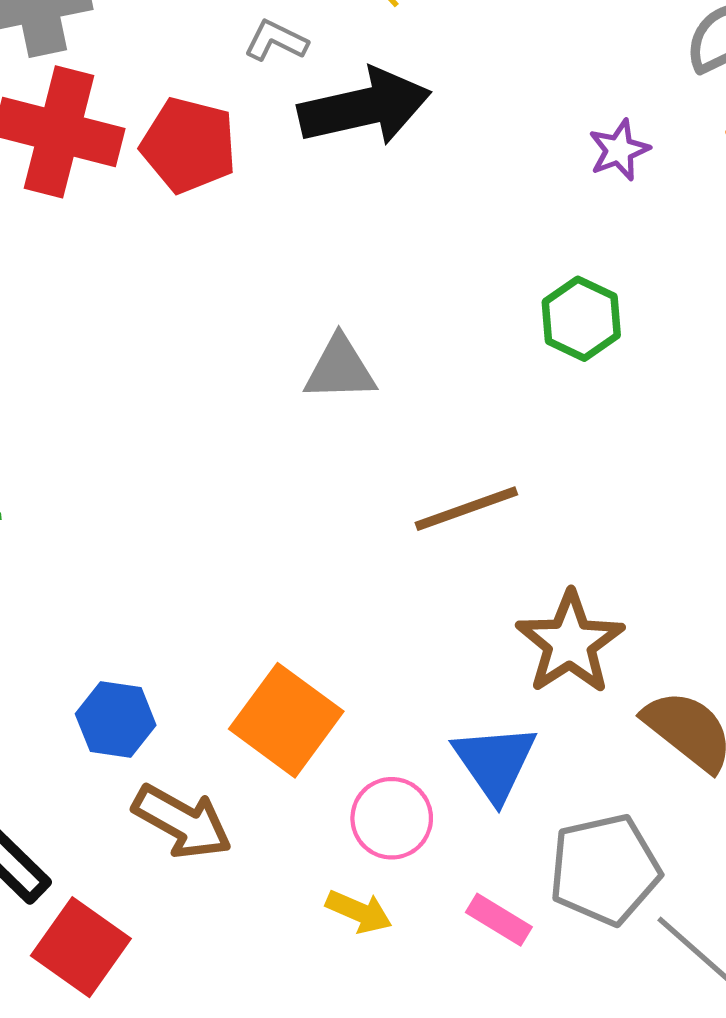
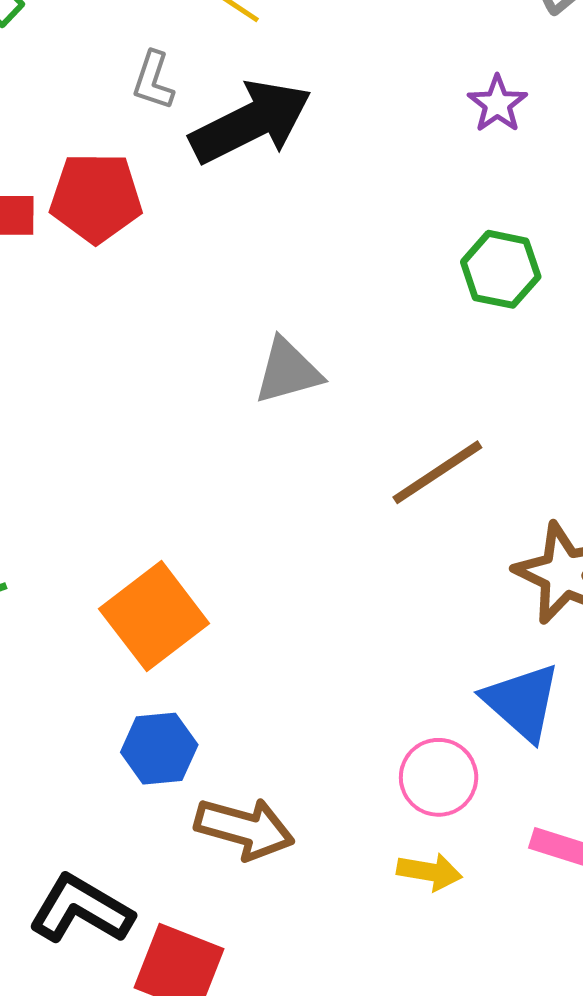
gray L-shape: (276, 41) -> (153, 81), turned -84
orange square: (286, 720) -> (154, 616), moved, turned 30

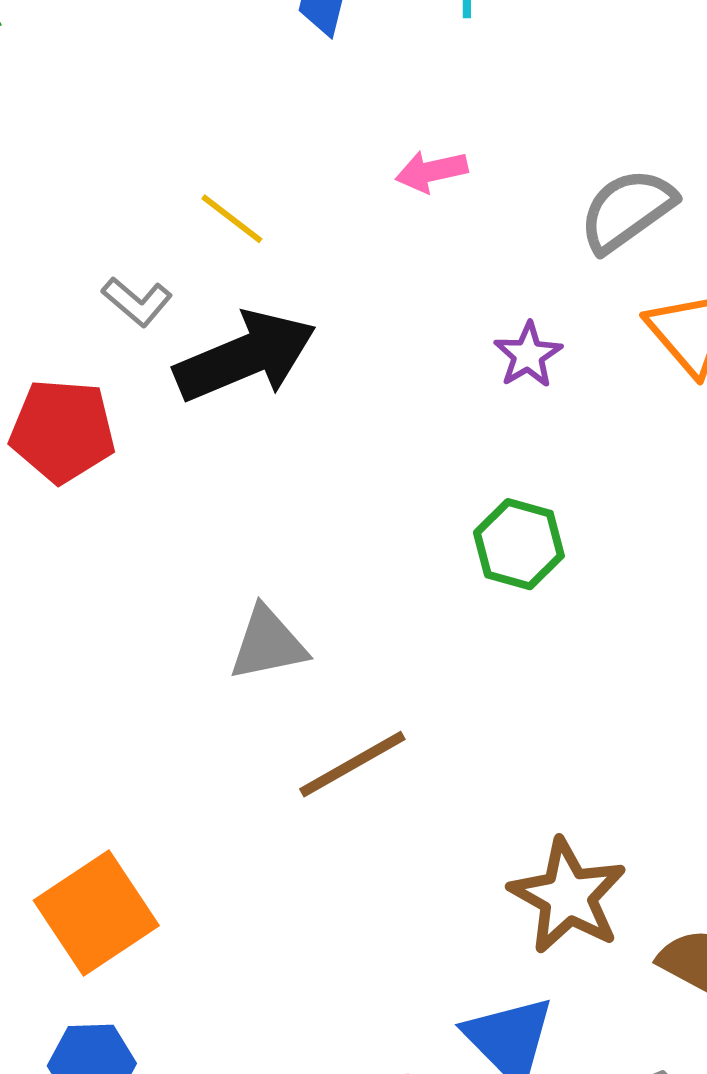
gray L-shape: (153, 81) -> (137, 302), turned -72
brown line: (437, 472) -> (352, 764), moved

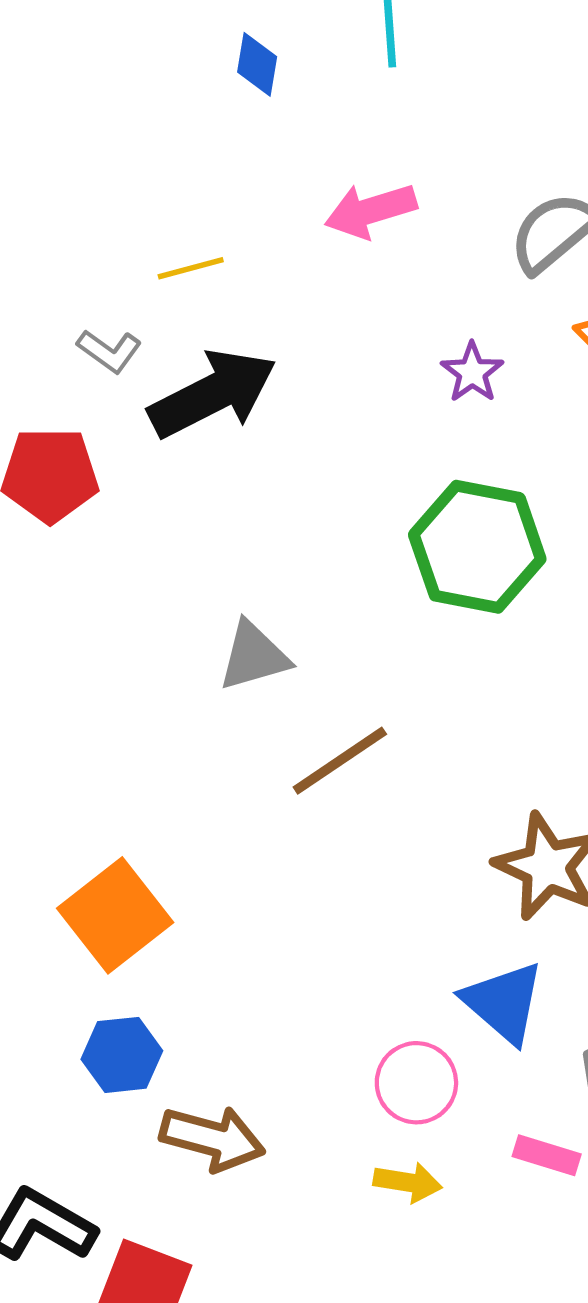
pink arrow: (431, 171) -> (371, 211), size x1.4
yellow line: (232, 219) -> (191, 268), turned -48
green hexagon: (519, 544) -> (477, 547), size x1.6

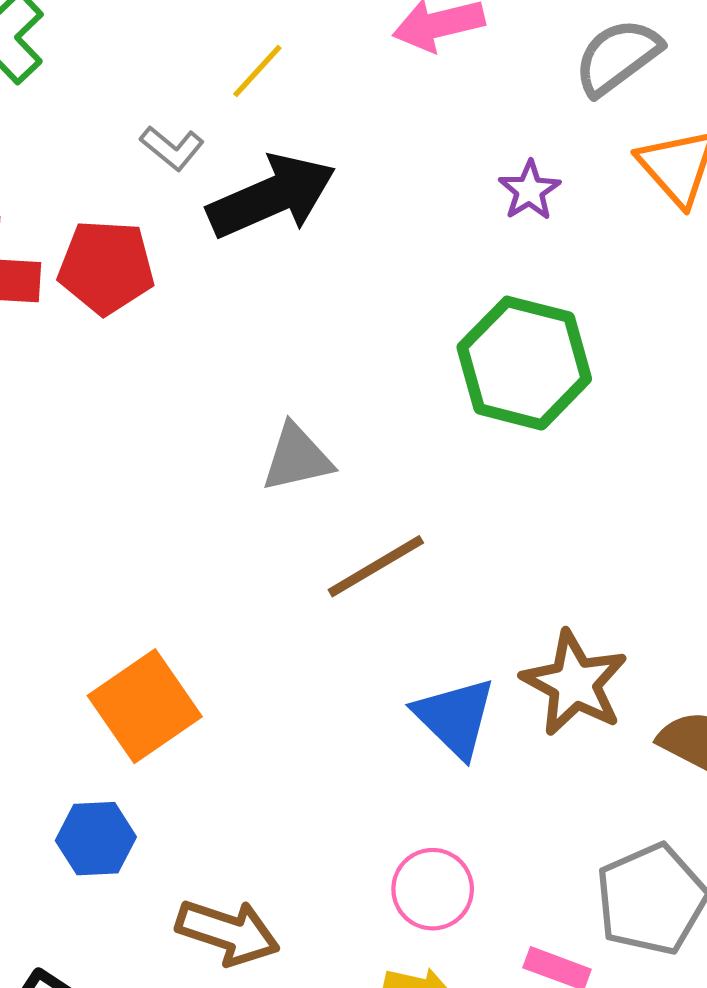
yellow line: (191, 268) -> (257, 71), turned -36
blue triangle: (503, 1002) -> (455, 717), moved
blue hexagon: (122, 1055) -> (96, 839), moved

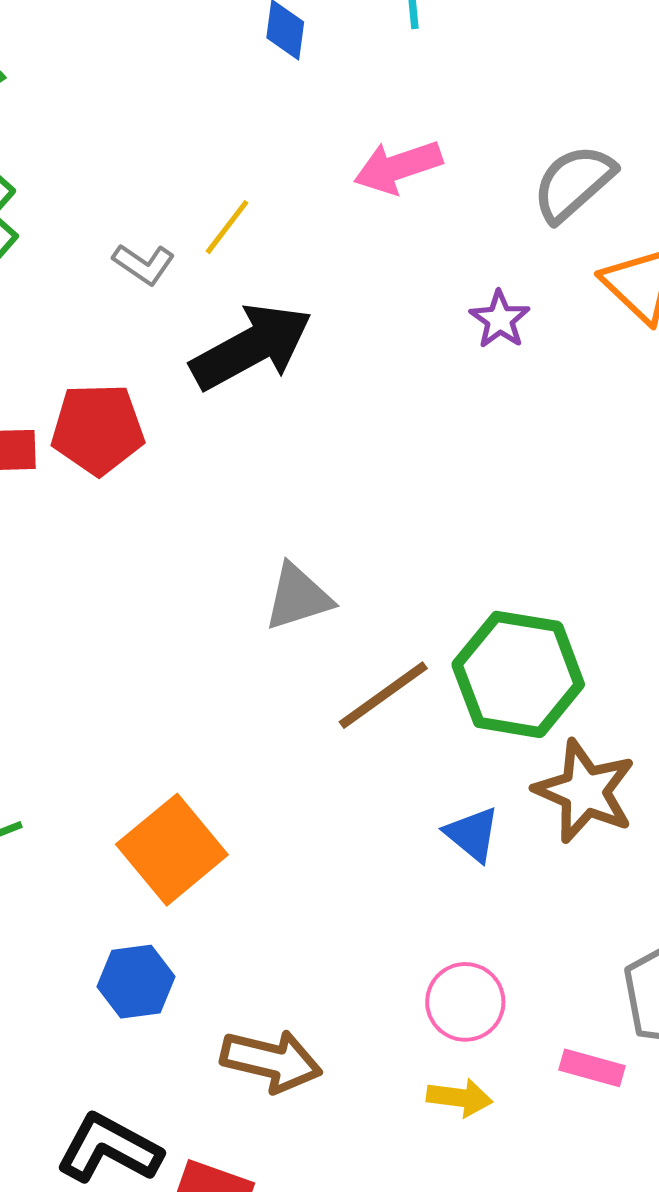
gray L-shape: (172, 148) -> (144, 264), moved
green hexagon: (524, 363) -> (518, 674), moved
blue triangle: (455, 717) -> (472, 834), size x0.7

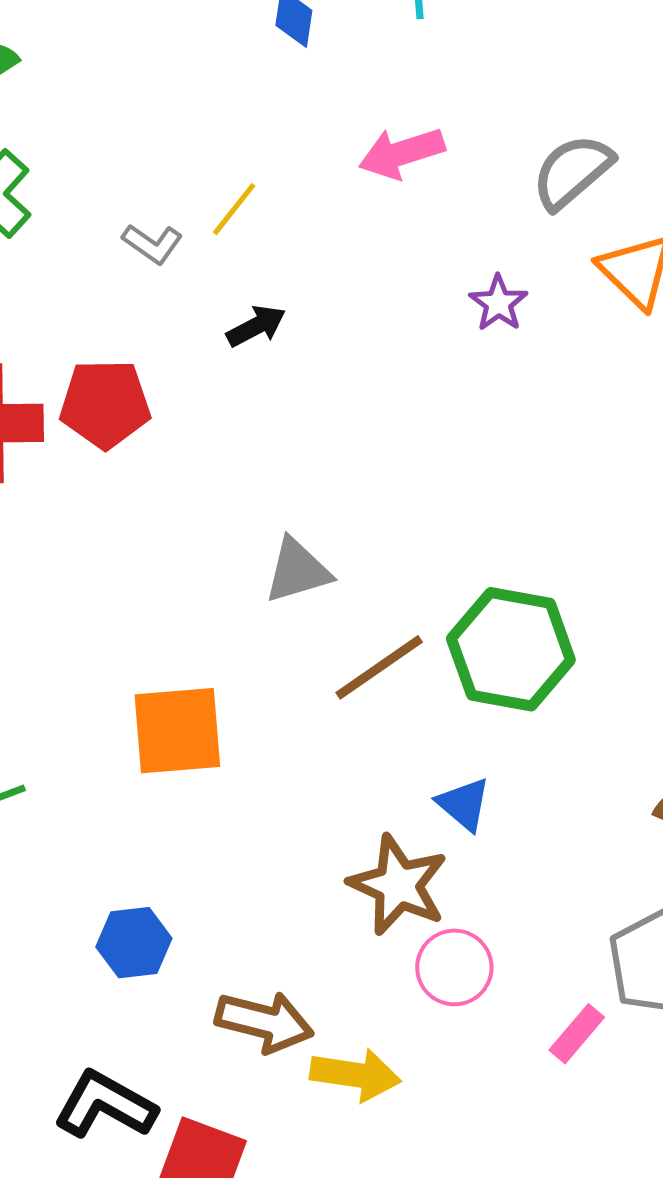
black arrow: (251, 347) -> (256, 326), size x0.5
brown star: (585, 791) -> (398, 885), moved
orange square: (172, 850) -> (177, 731), moved, turned 34
pink rectangle: (592, 1068) -> (577, 1034), turned -66
yellow arrow: (460, 1098) -> (355, 1075), moved, size x1.4

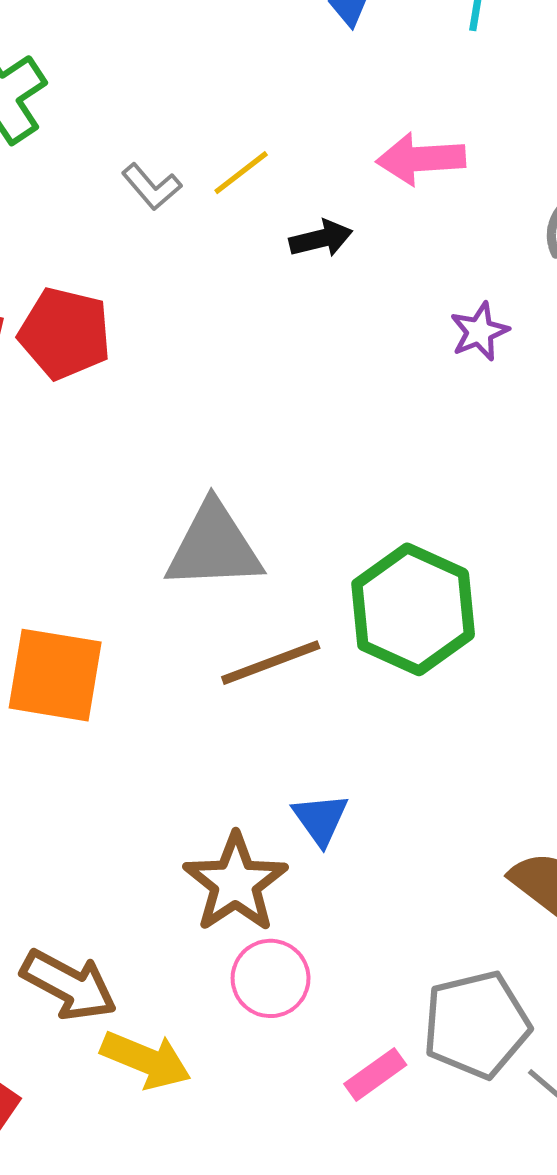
black arrow: (256, 326) -> (321, 239), moved
gray triangle: (298, 571) -> (214, 546), size x1.4
green hexagon: (511, 649) -> (413, 609), moved

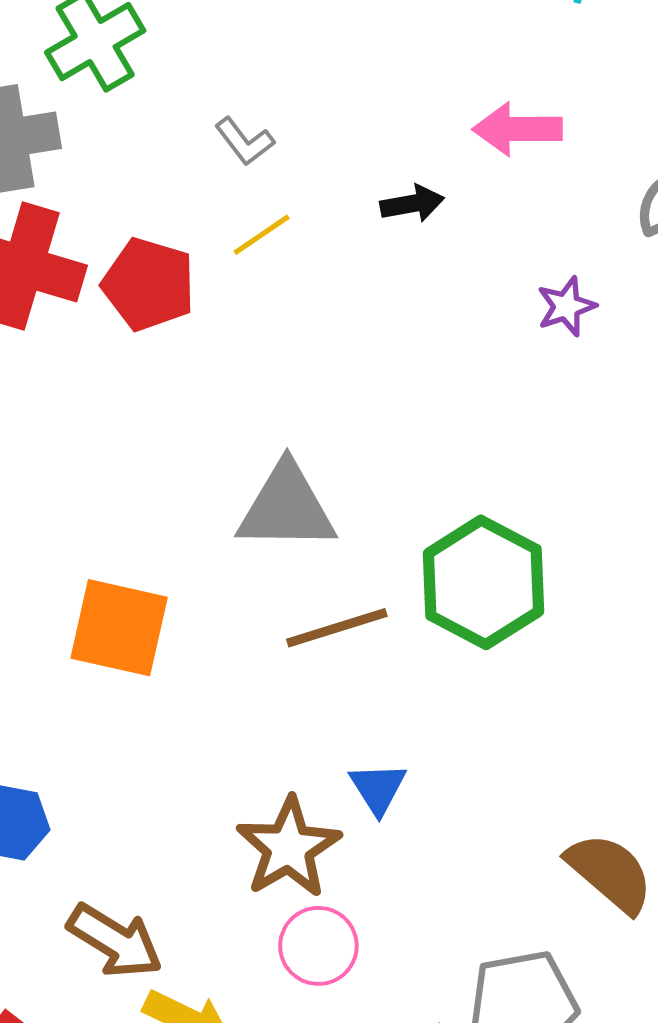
yellow line: (241, 173) -> (262, 235), moved

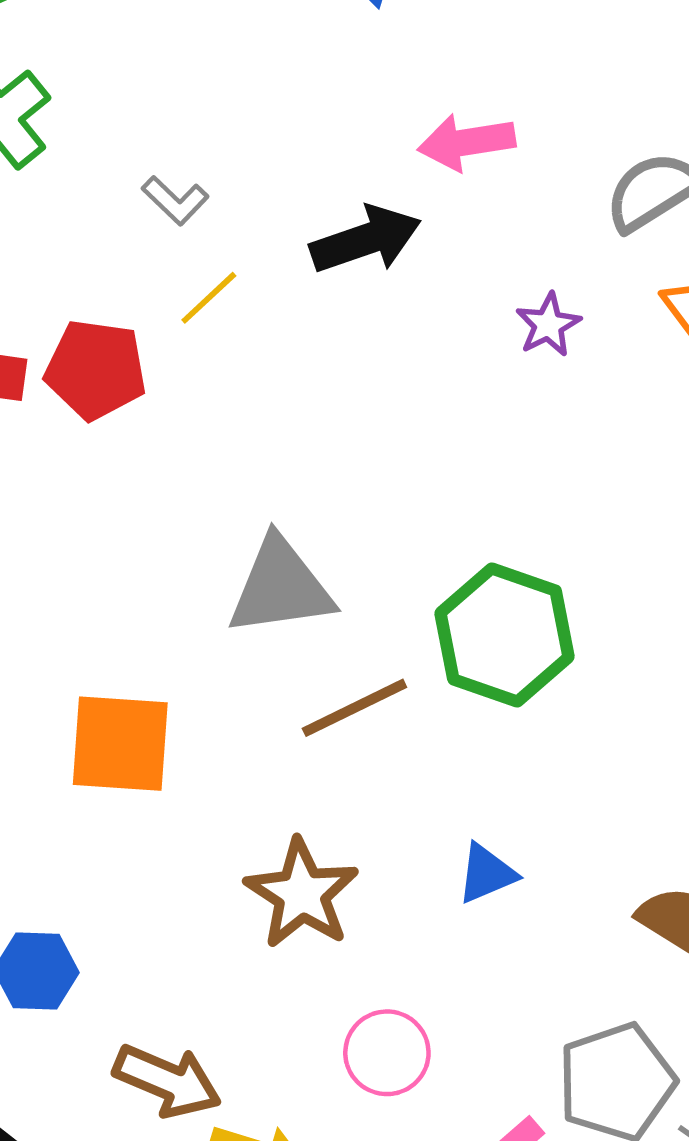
black arrow: (412, 204) -> (366, 240), size x1.6
blue triangle: (378, 788) -> (487, 874), moved, turned 48
brown star: (289, 848) -> (302, 894), moved

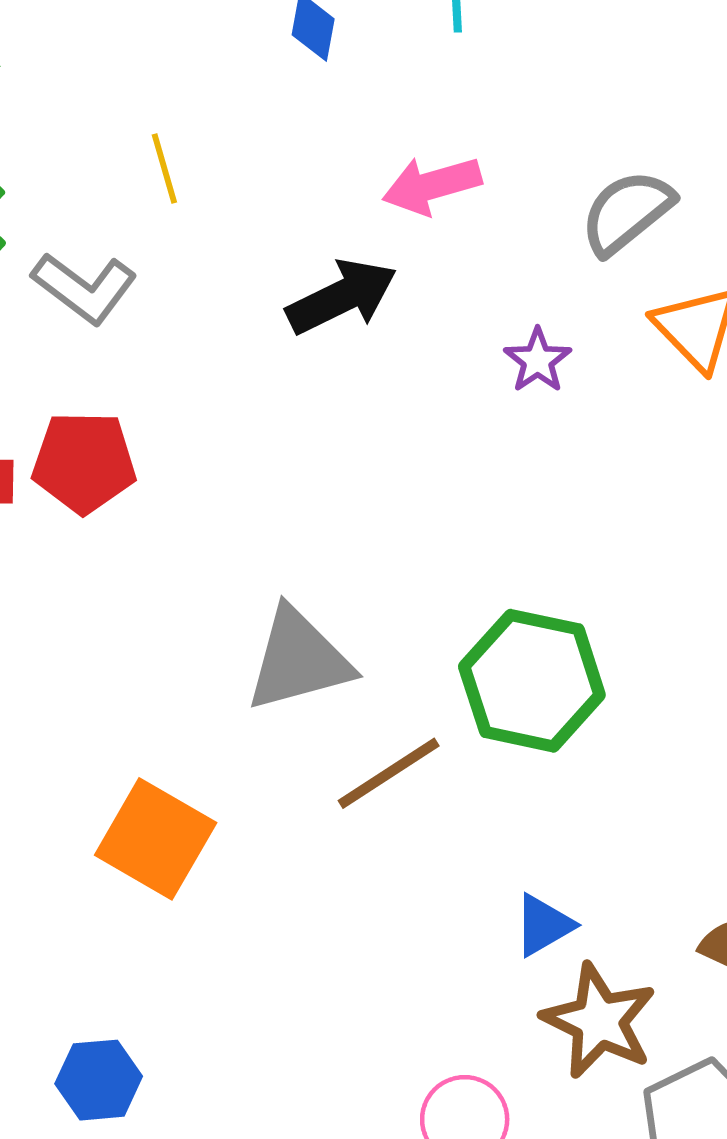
gray L-shape: (175, 200) -> (84, 288), moved, size x1.5
yellow line: (209, 298) -> (164, 169), moved, turned -56
orange square: (120, 744) -> (156, 839), turned 33
brown star: (302, 894) -> (599, 1021), moved

